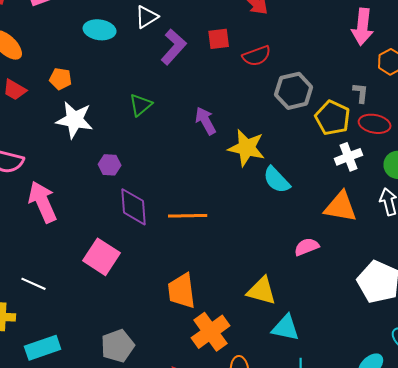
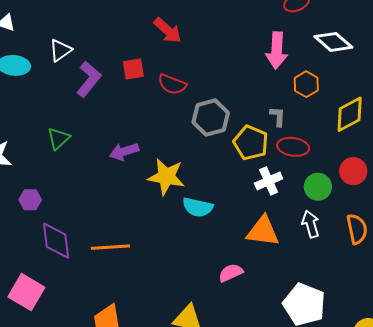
red semicircle: (257, 56) -> (172, 84), turned 44
purple arrow: (206, 121) -> (124, 151), turned -76
cyan semicircle: (277, 180) -> (198, 207), turned -32

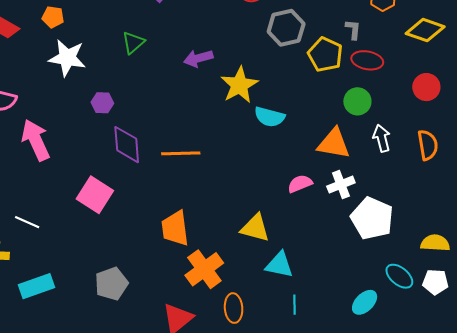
yellow diamond: (350, 114) -> (425, 30), turned 45
yellow star: (166, 177) -> (239, 85), turned 30
white cross: (269, 181) -> (341, 184), moved
green circle: (318, 187) -> (357, 101), moved

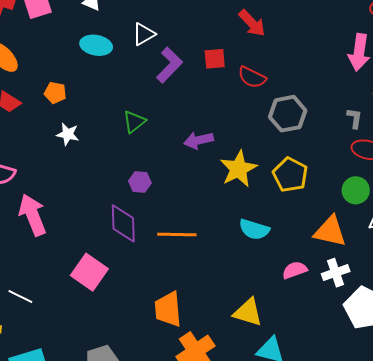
yellow pentagon: (325, 55) -> (290, 175), moved
white star: (67, 58) -> (68, 134), size x0.6
purple hexagon: (102, 103) -> (140, 182), moved
cyan semicircle: (270, 117) -> (254, 229), moved

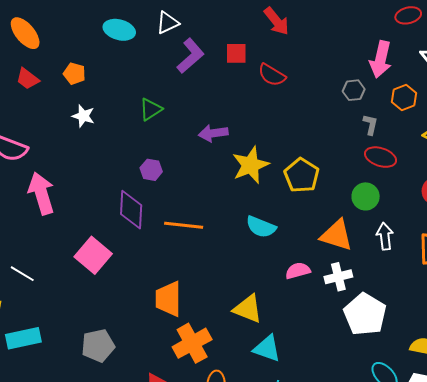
gray hexagon: (288, 114) -> (354, 90), moved, size x0.6

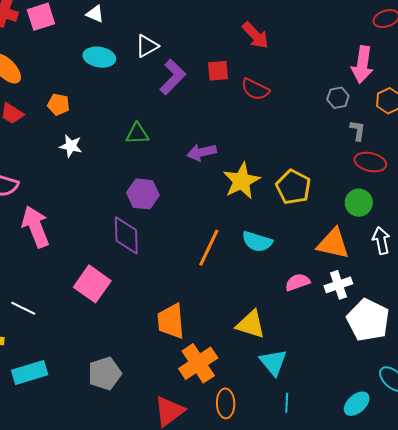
green triangle: (151, 109) -> (137, 134), turned 35
purple hexagon: (151, 170) -> (143, 194), size x1.4
orange line: (184, 225) -> (209, 248), moved, turned -66
cyan triangle: (267, 348) -> (273, 362), turned 36

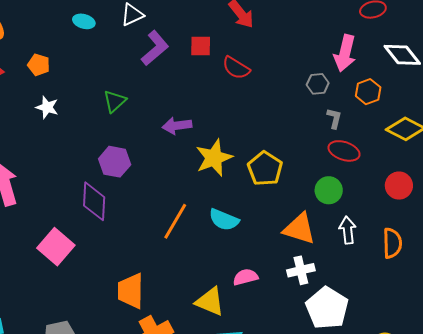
cyan ellipse: (99, 57) -> (84, 21), size x0.7
green triangle: (137, 134) -> (115, 101), turned -45
pink semicircle: (298, 282) -> (245, 277), moved

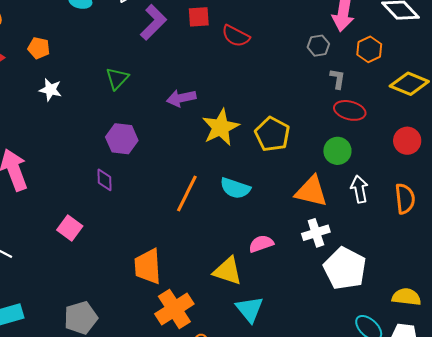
purple diamond: (94, 201) -> (105, 180), size x0.6
pink square: (56, 247) -> (70, 228), size x0.7

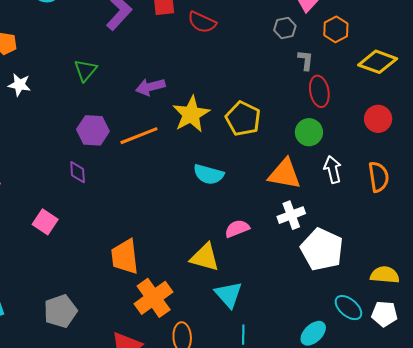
red ellipse: (350, 110) -> (319, 91), turned 68
orange line: (187, 193) -> (139, 136), moved, turned 45

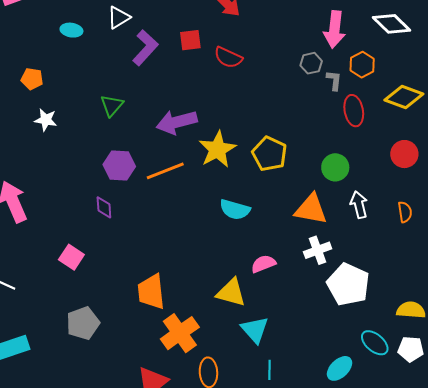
gray L-shape: (306, 60) -> (334, 80), moved
purple arrow: (150, 87) -> (177, 122), size x1.4
red ellipse: (319, 91) -> (354, 111), moved
orange semicircle: (379, 177) -> (405, 212), size x0.7
gray pentagon: (60, 311) -> (83, 323), moved

